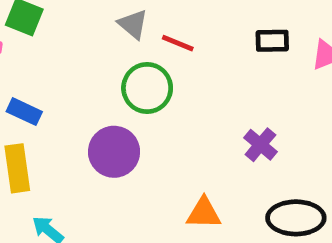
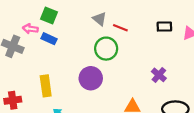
blue rectangle: (24, 112) -> (49, 39), moved

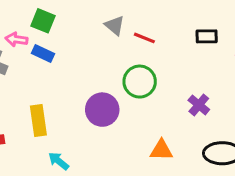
green circle: (106, 49) -> (140, 82), moved

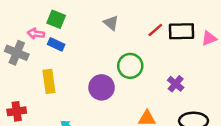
black rectangle: (207, 36) -> (182, 31), size x1.5
red line: (144, 38) -> (155, 30), moved, turned -63
yellow rectangle: (38, 121) -> (49, 81), moved

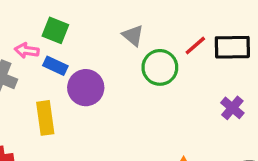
green circle: (130, 66) -> (160, 67), moved
purple cross: (176, 84) -> (232, 108), moved
purple circle: (102, 87) -> (86, 88), moved

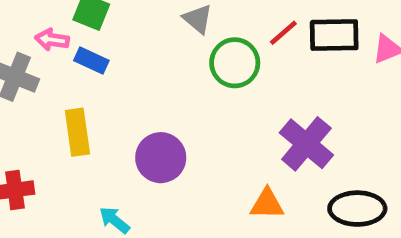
purple circle: (86, 88) -> (161, 158), moved
purple cross: (232, 108) -> (306, 144), moved, size x1.6

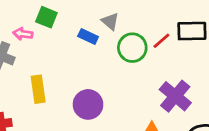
red line: (283, 33) -> (161, 41), moved
blue rectangle: (91, 60) -> (88, 37), moved

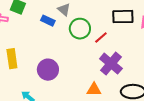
red line: (161, 41) -> (101, 38), moved

